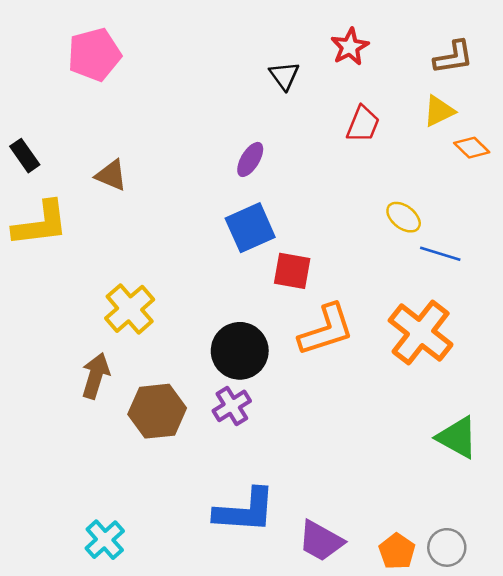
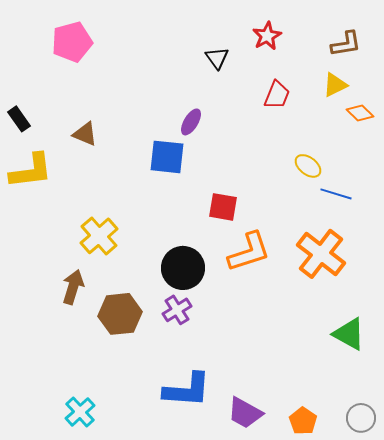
blue square: (250, 228) -> (167, 157), moved, turned 30
gray circle: (447, 547) -> (361, 418), moved

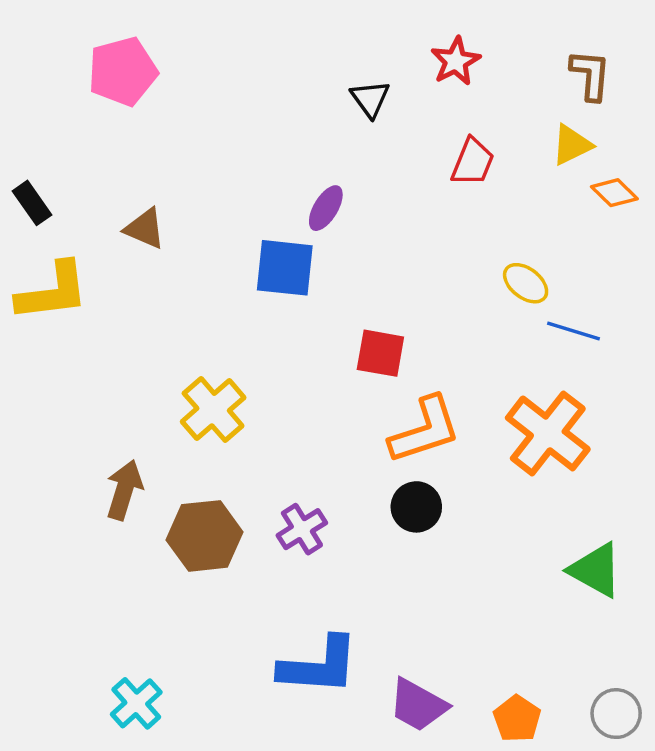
brown L-shape: (346, 44) -> (590, 75), turned -76
yellow cross: (99, 236) -> (213, 410), moved
black circle: (183, 268) -> (416, 507), moved, size x0.7

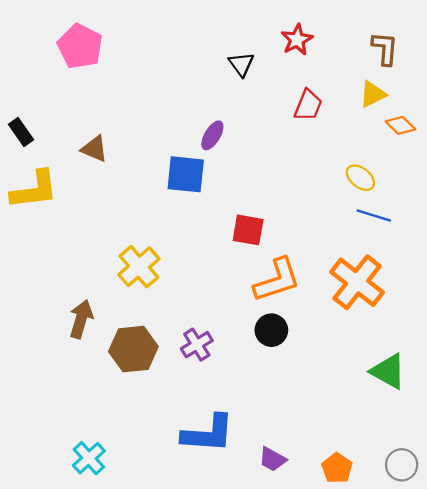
pink pentagon: (123, 71) -> (80, 46), turned -30
yellow ellipse: (526, 283) -> (360, 178), moved
purple trapezoid: (418, 705) -> (272, 459), size x0.7

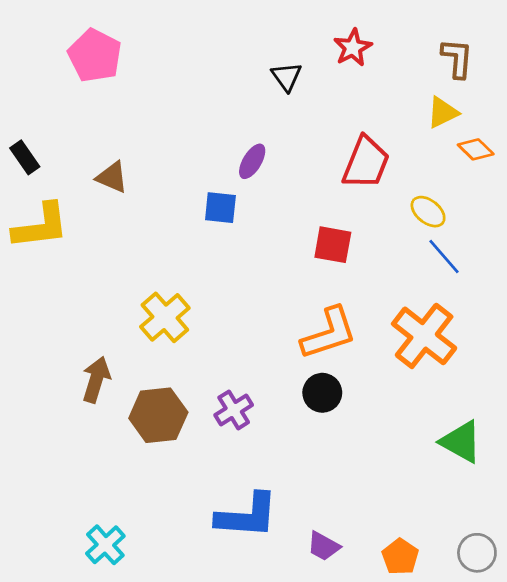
red trapezoid: (308, 105) -> (366, 163), moved, size x1.4
blue square: (186, 174) -> (220, 208), size x0.7
blue line: (374, 216) -> (444, 257), turned 32
red square: (248, 230) -> (333, 245), moved

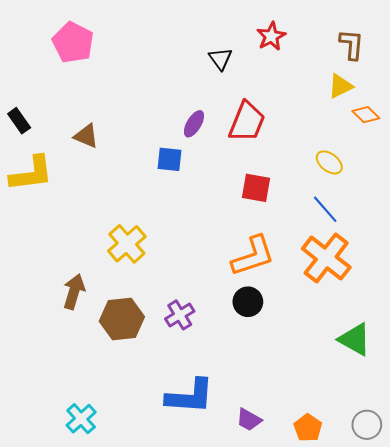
red trapezoid: (366, 163) -> (247, 122), moved
blue line: (444, 257) -> (325, 209), moved

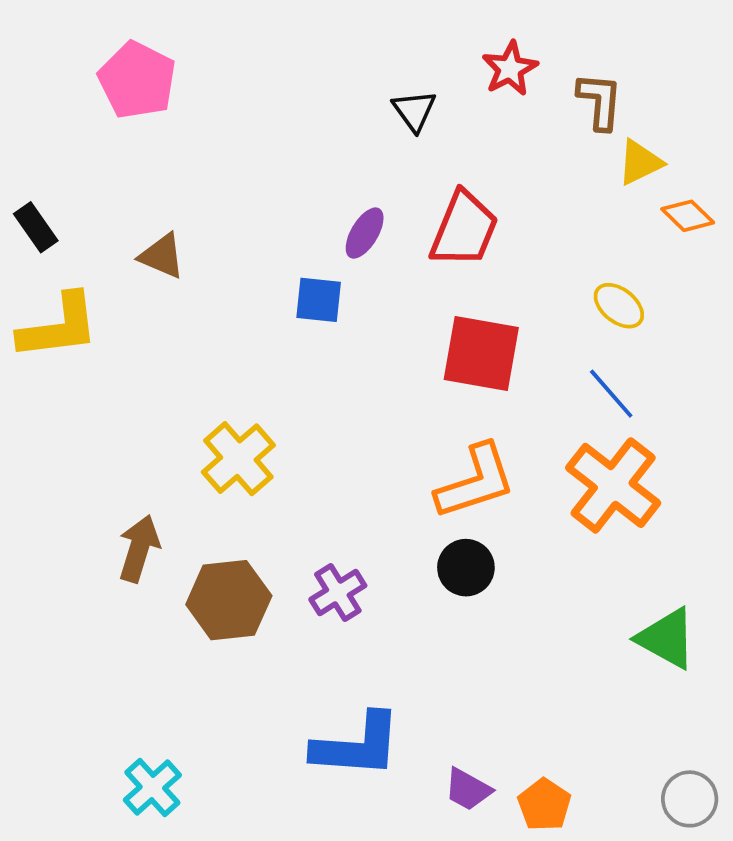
brown L-shape: (352, 44) -> (600, 101), moved
red square: (256, 188) -> (481, 353), size x1.4
orange pentagon: (308, 428) -> (544, 805), moved

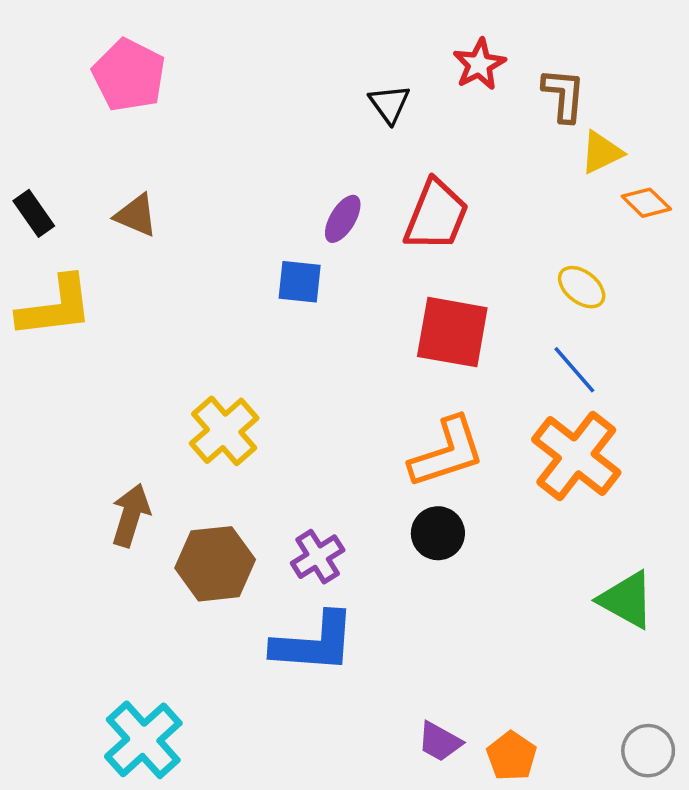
brown triangle: (162, 256) -> (136, 215), moved
blue L-shape: (357, 745) -> (314, 643), moved
cyan cross: (152, 788) -> (143, 740), size x1.4

